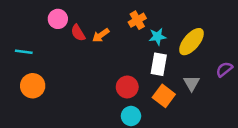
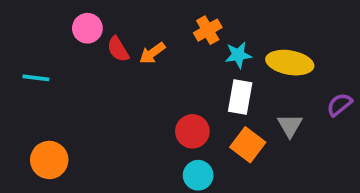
yellow ellipse: (192, 42) -> (290, 63), turned 60
orange circle: (33, 86) -> (49, 160), moved

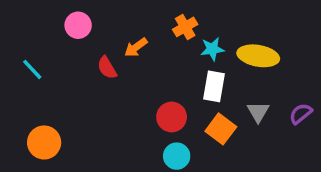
red semicircle: (118, 49) -> (107, 68), moved
cyan line: (36, 78) -> (32, 69), turned 40
purple semicircle: (339, 105) -> (301, 114), moved

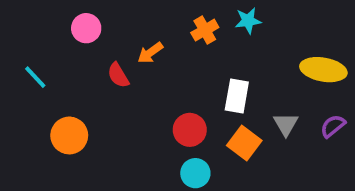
cyan star: (212, 49) -> (248, 21), moved
yellow ellipse: (258, 56) -> (323, 70), moved
orange circle: (44, 142) -> (69, 135), moved

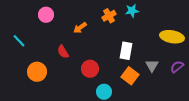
red semicircle: (118, 75) -> (63, 52), moved
red circle: (190, 130) -> (90, 69), moved

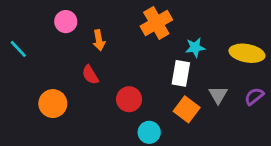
cyan star: (132, 11) -> (195, 47), moved
orange cross: (109, 16) -> (156, 23), size x1.5
orange arrow: (80, 28) -> (99, 40), moved, turned -64
cyan line: (19, 41) -> (18, 49), moved

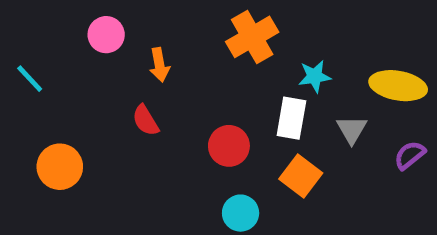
gray triangle: (218, 95) -> (352, 130), moved
red circle: (129, 99) -> (229, 146), moved
orange circle: (53, 104) -> (60, 167), moved

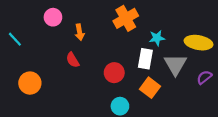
gray triangle: (352, 130) -> (175, 65), size x1.5

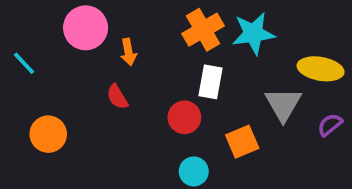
pink circle: (53, 17) -> (86, 28), size x1.5
cyan star: (157, 38) -> (253, 33), moved, size x1.6
white rectangle: (145, 59) -> (211, 82), moved
orange square: (150, 88) -> (242, 142), turned 30

